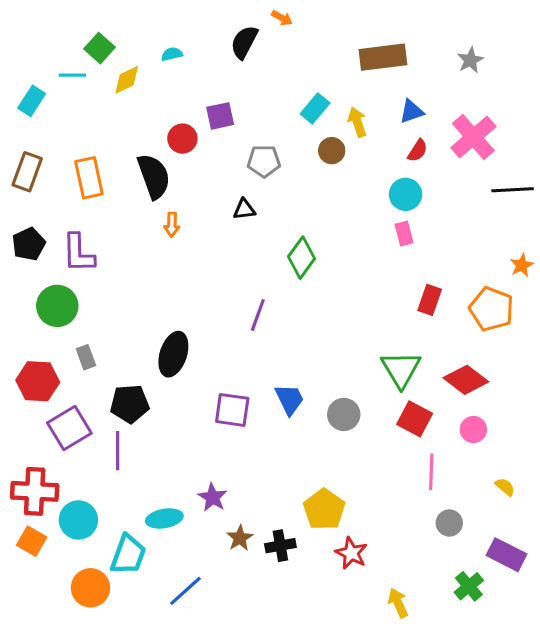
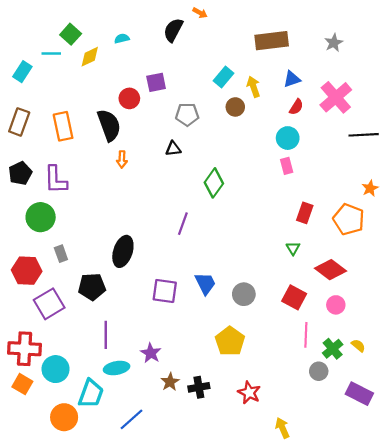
green triangle: (401, 369) -> (293, 248), moved, size x0.5
purple line: (118, 451) -> (106, 335), moved
yellow pentagon: (324, 509) -> (230, 341), moved
green cross: (469, 586) -> (333, 349), moved

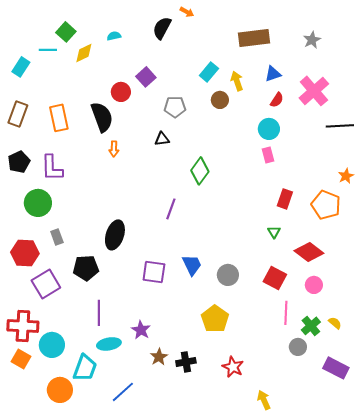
purple square: (156, 82) -> (146, 77), turned -30

